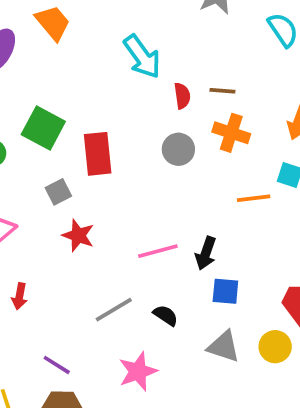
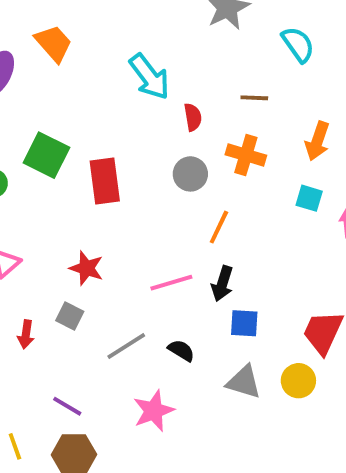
brown line: (222, 91) -> (254, 98), moved
gray square: (58, 192) -> (70, 316), moved, turned -35
orange line: (254, 198) -> (219, 227), moved, turned -56

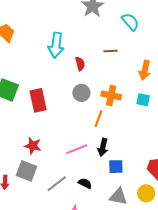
cyan arrow: (149, 77) -> (56, 45), turned 50
orange cross: (246, 155) -> (111, 95), moved
gray square: (70, 316) -> (27, 171), size x1.5

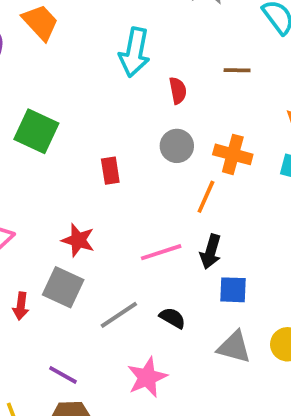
red rectangle: (38, 100) -> (110, 171), moved, size x0.6

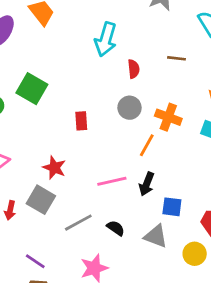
blue square: (233, 290) -> (172, 207), moved
gray triangle: (234, 347) -> (156, 236), moved

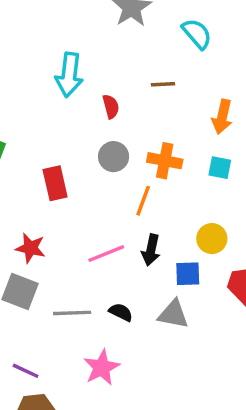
red rectangle: (81, 121) -> (55, 183), size x1.4
gray line: (78, 223) -> (72, 313), turned 36
yellow circle: (195, 254) -> (212, 239), moved

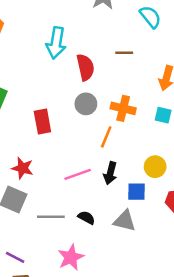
red semicircle: (111, 107) -> (85, 67), size x1.5

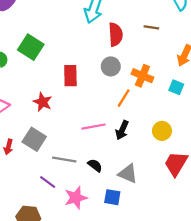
red star: (23, 168) -> (43, 102), moved
blue square: (136, 192) -> (112, 197), moved
purple line: (15, 257) -> (48, 182), moved

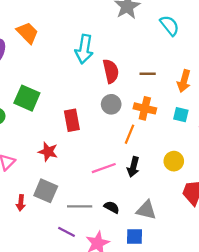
brown line: (151, 27) -> (148, 74), moved

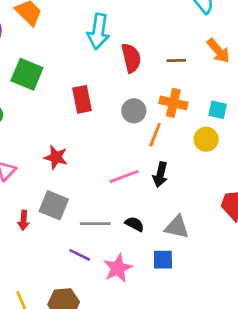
orange arrow: (184, 81) -> (218, 51), moved, turned -55
green square: (27, 98) -> (27, 74), moved
gray circle: (111, 104) -> (134, 111), moved
red rectangle: (72, 120) -> (82, 99), moved
yellow circle: (174, 161) -> (206, 139), moved

